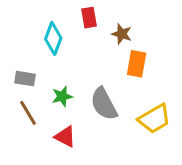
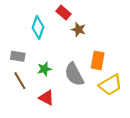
red rectangle: (89, 18) -> (64, 13), turned -40
brown star: (122, 34) -> (78, 30), moved
orange rectangle: (137, 64) -> (98, 60), moved

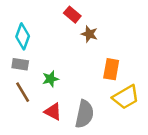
cyan diamond: (38, 27) -> (23, 36), moved
gray semicircle: (74, 74) -> (84, 114), moved, turned -140

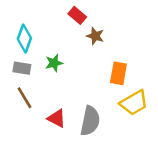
green star: (51, 79) -> (54, 63), moved

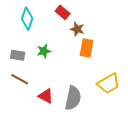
cyan diamond: (24, 38) -> (27, 19), moved
orange rectangle: (118, 73) -> (87, 48), moved
brown line: (24, 98) -> (20, 79), turned -30

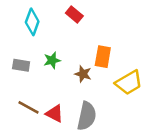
brown star: (77, 29) -> (83, 74), moved
brown line: (20, 79) -> (28, 107), moved
yellow trapezoid: (109, 83) -> (129, 83), moved

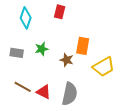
red rectangle: (74, 14) -> (60, 12), turned 64

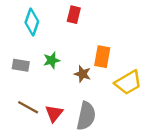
red triangle: (44, 92) -> (54, 113), turned 42

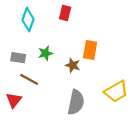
yellow trapezoid: (128, 83) -> (116, 91), moved
brown line: (28, 107) -> (29, 79), moved
red triangle: (54, 113) -> (14, 100), moved

